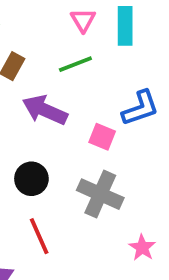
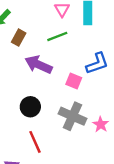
pink star: (142, 248) -> (101, 124), moved

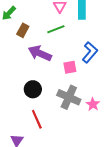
blue L-shape: (97, 63) -> (90, 52), turned -30
pink square: (74, 81) -> (70, 67), turned -32

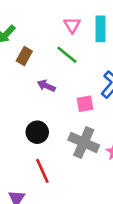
green line: (56, 29) -> (67, 55), turned 60
purple arrow: (40, 53) -> (46, 86), size x0.6

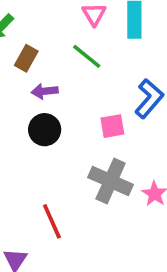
purple arrow: (46, 86) -> (45, 91), moved, turned -30
black circle: (37, 132) -> (45, 130), moved

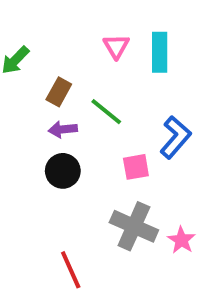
green line: (87, 56) -> (106, 112), moved
brown rectangle: (26, 58) -> (59, 92), moved

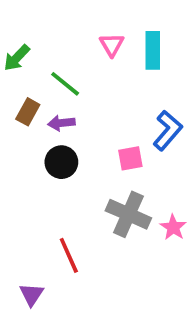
brown rectangle: (59, 92) -> (28, 112), moved
green line: (106, 112) -> (65, 84), moved

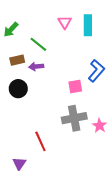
brown rectangle: (28, 112) -> (17, 60), turned 48
black circle: (61, 162) -> (18, 89), moved
gray cross: (128, 214) -> (74, 118), turned -35

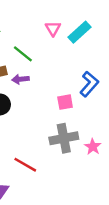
cyan rectangle: (88, 25) -> (79, 32), turned 48
red line: (40, 141) -> (25, 165), turned -36

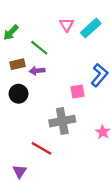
gray cross: (64, 138) -> (62, 121), moved

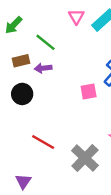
gray cross: (62, 121) -> (85, 158), moved, turned -35
red line: (41, 148) -> (43, 142), moved

